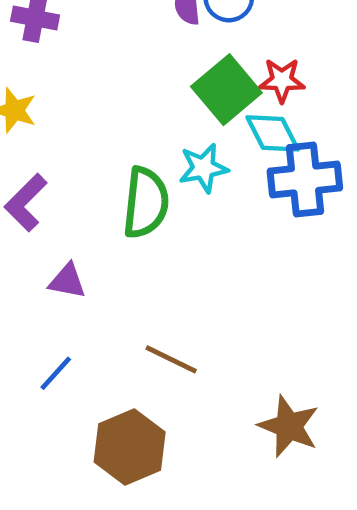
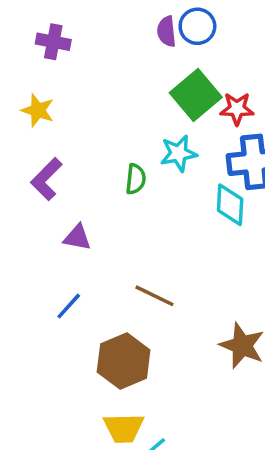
red star: (282, 80) -> (237, 109), moved
cyan diamond: (273, 133) -> (230, 205), moved, turned 30
green semicircle: (146, 203) -> (136, 179), size x0.6

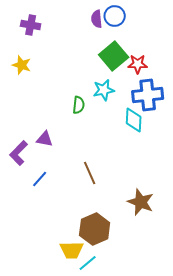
purple L-shape: (46, 179) -> (19, 153), moved
brown line: (155, 296) -> (90, 173), turned 40
brown hexagon: (124, 361) -> (95, 229), moved

